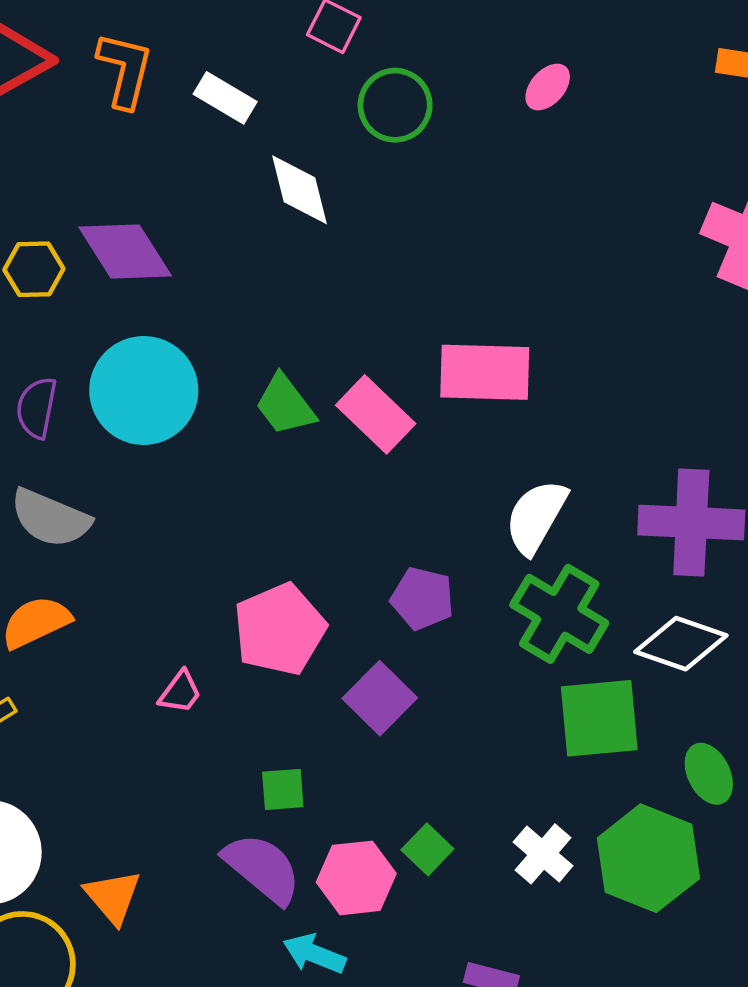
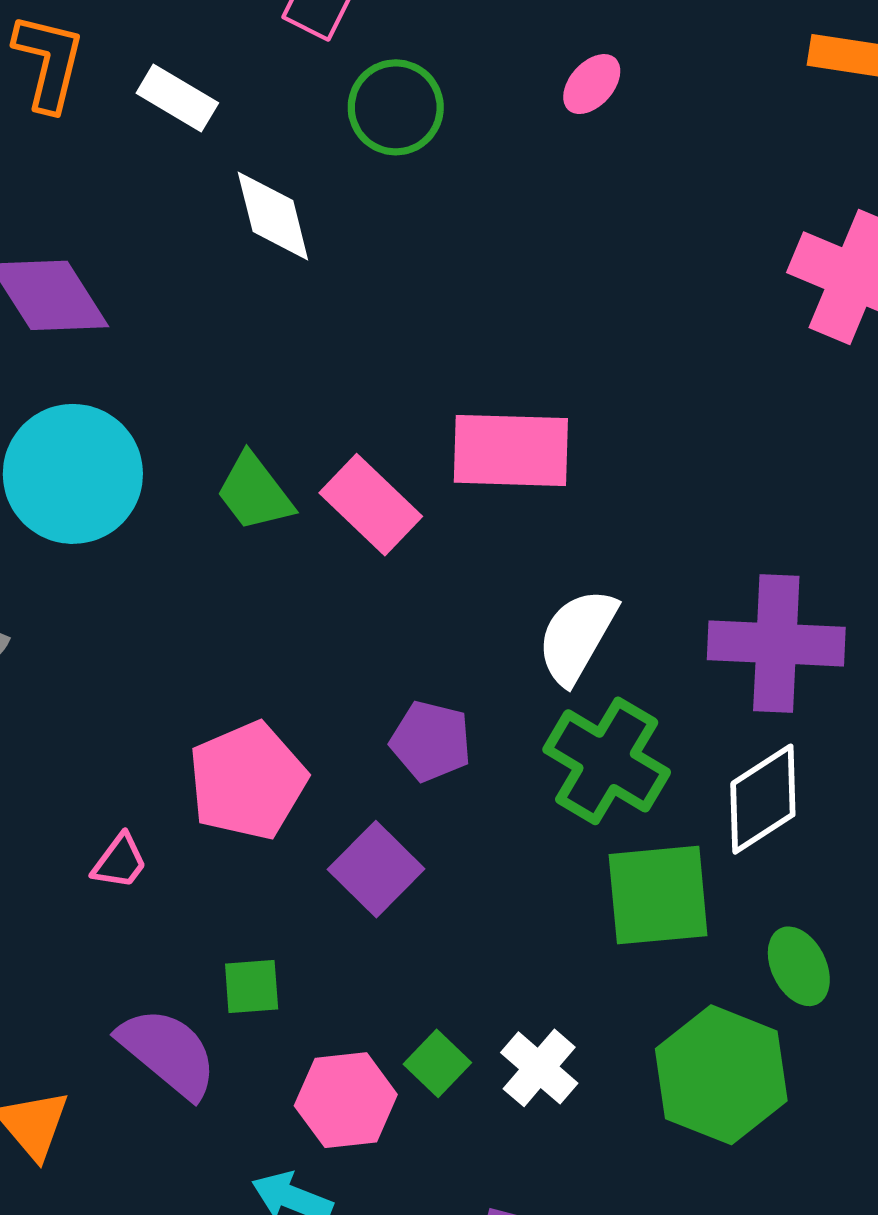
white diamond: (681, 644) -> (763, 799), turned -52
white cross: (543, 854) -> (539, 1068), moved
purple semicircle: (262, 868) -> (168, 1053), moved

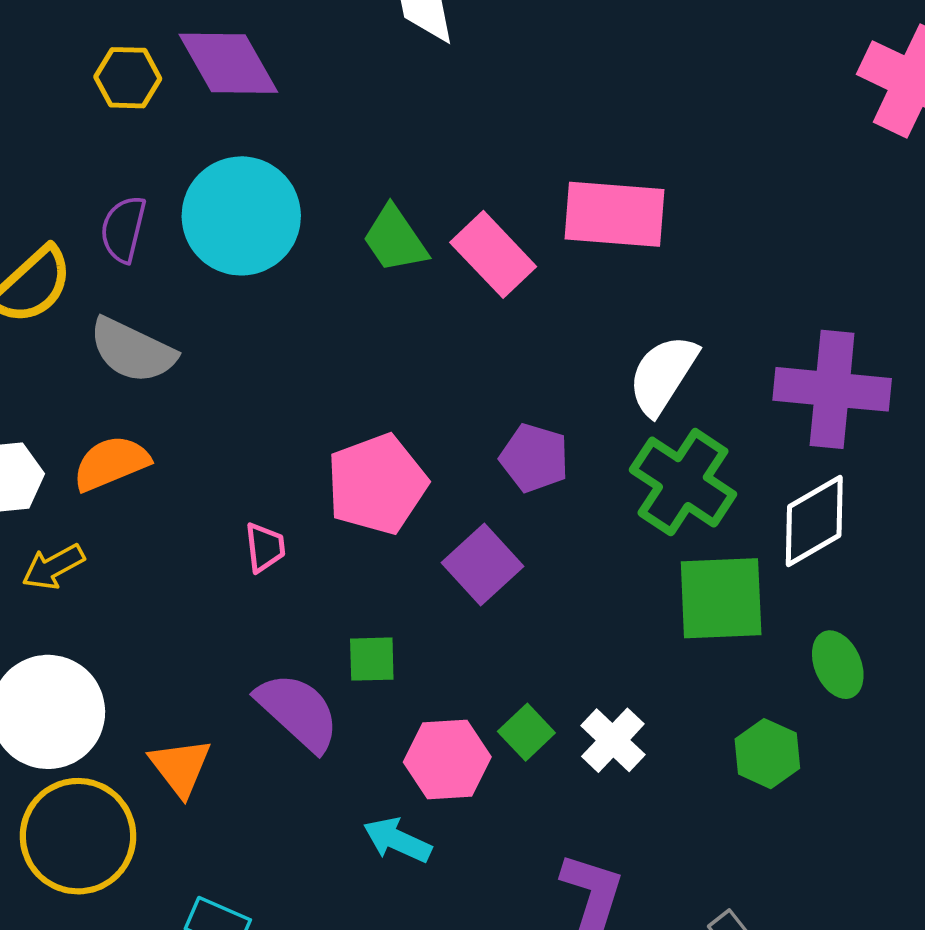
pink trapezoid: (120, 862) -> (265, 547), turned -46
green hexagon: (721, 1075) -> (767, 754), size x0.6

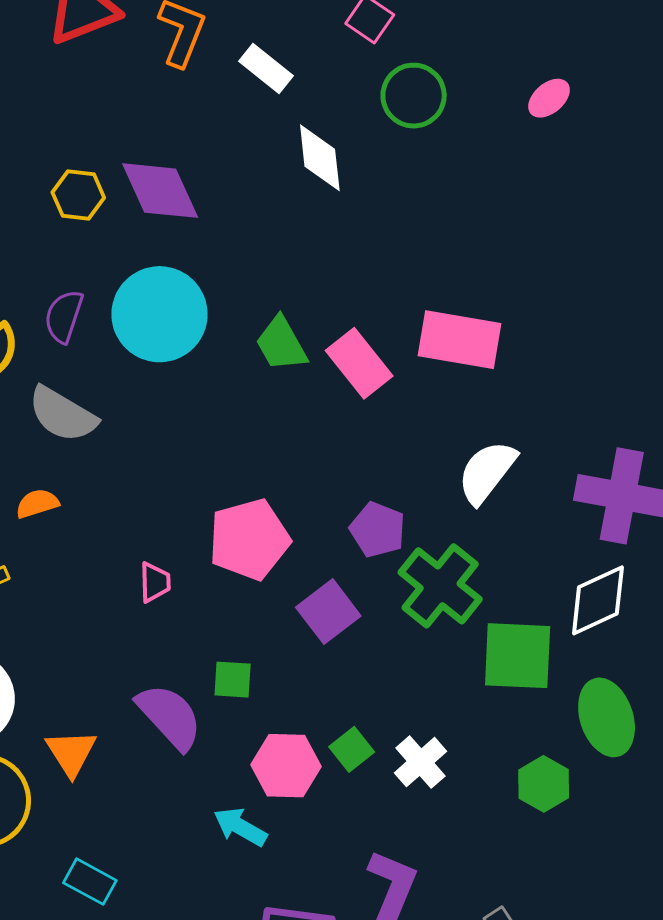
orange semicircle: (111, 463) -> (37, 503), size x0.7
green cross: (683, 482) -> (440, 586), moved
green ellipse: (838, 665) -> (607, 717), size x1.4

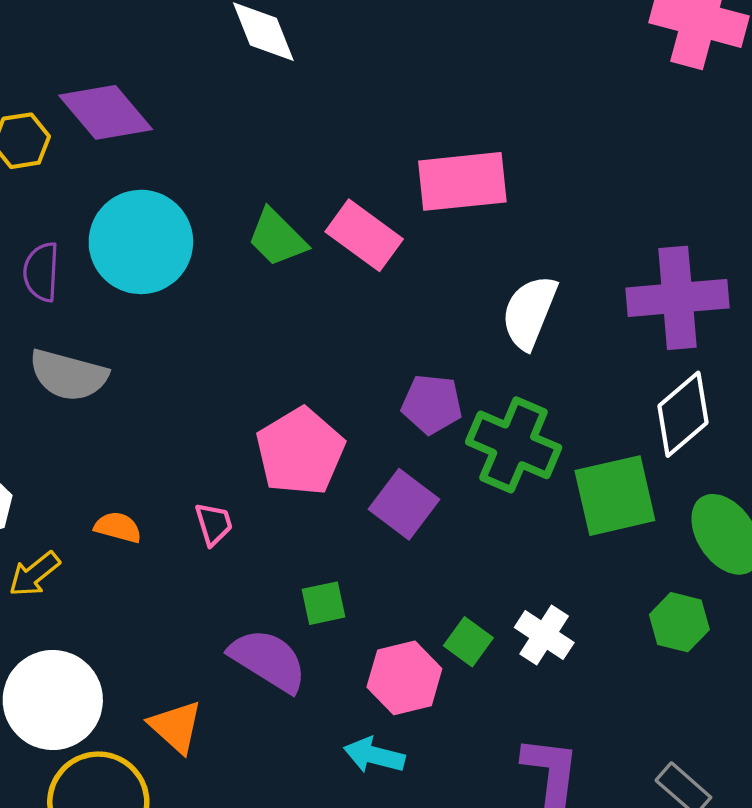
orange semicircle: (37, 503) -> (118, 527), moved, turned 48

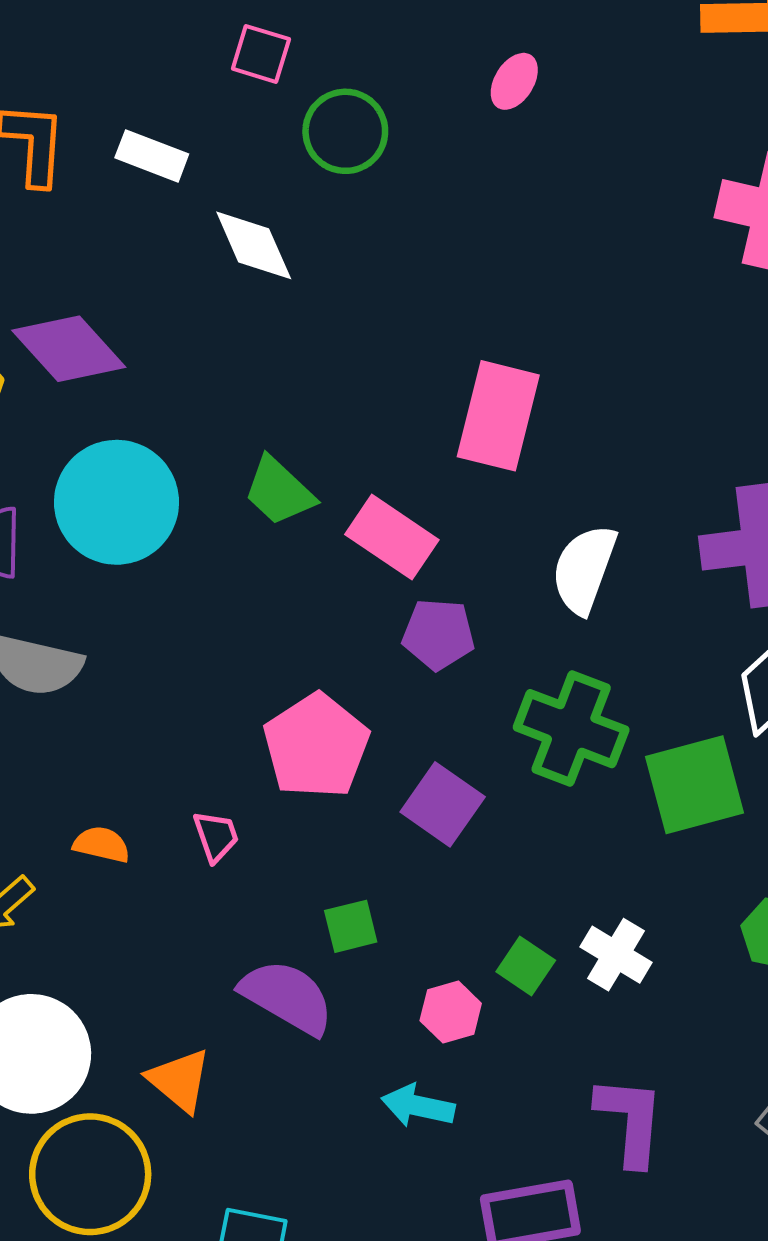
pink rectangle: (462, 181) -> (498, 416), turned -68
pink rectangle: (364, 235) -> (392, 537), moved
purple pentagon: (432, 404) -> (438, 634), moved
pink hexagon: (404, 678) -> (451, 1012), size x0.7

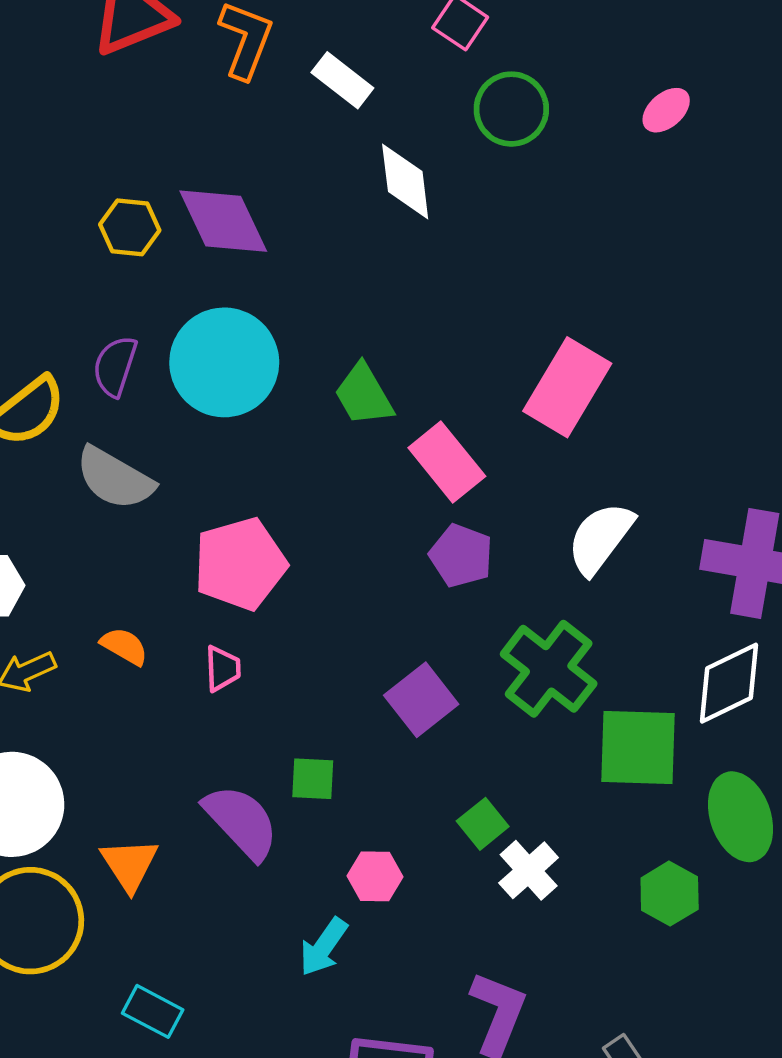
pink pentagon: (316, 746) -> (240, 564), moved
green square: (526, 966) -> (483, 824), moved
cyan arrow: (418, 1106) -> (324, 947), turned -84

